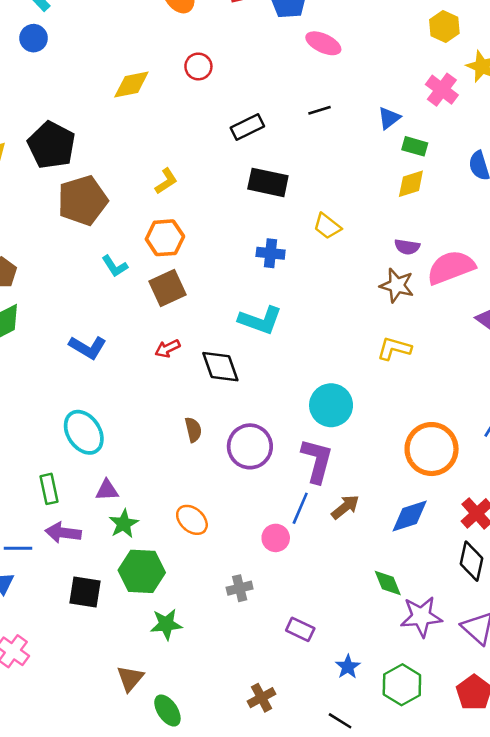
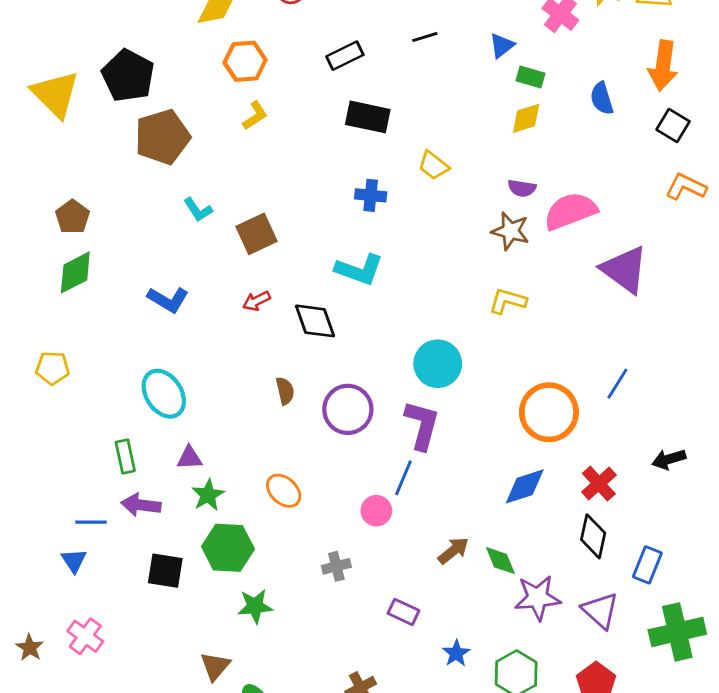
orange hexagon: (165, 238) -> (245, 61), moved
brown arrow: (345, 507) -> (453, 551), moved

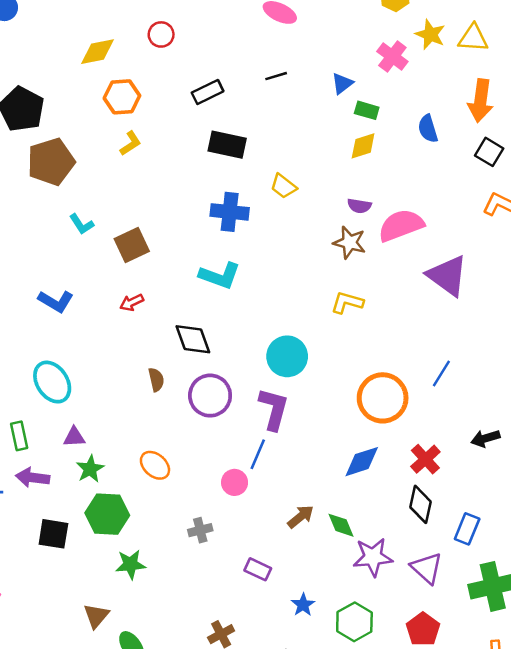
blue cross: (371, 195) -> (230, 212), size x1.4
black diamond: (315, 321) -> (193, 339), moved

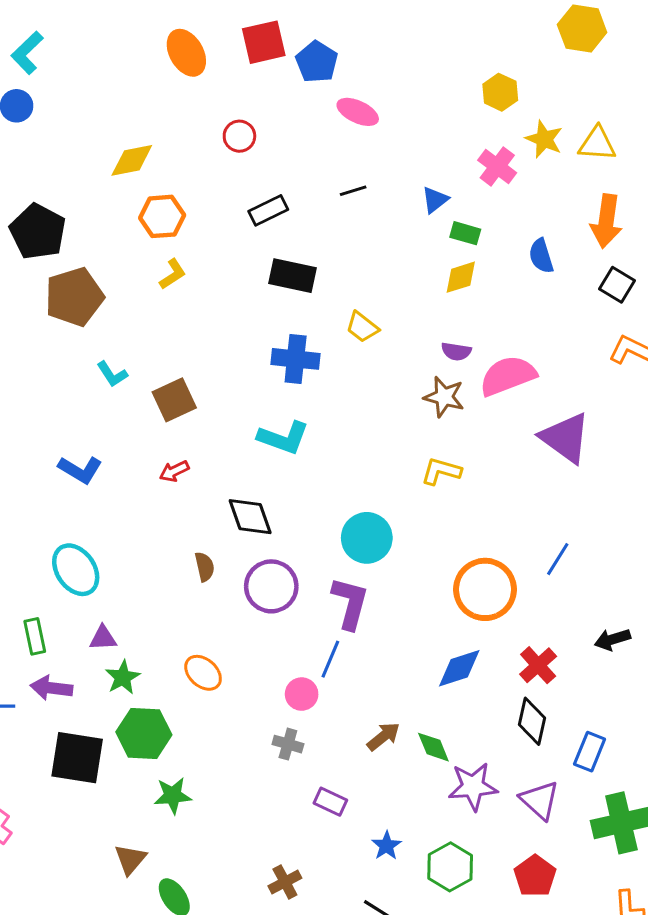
red circle: (161, 34) -> (239, 136), moved
gray cross: (200, 530) -> (288, 744), moved, turned 30
black square: (53, 534) -> (77, 758), size x1.4

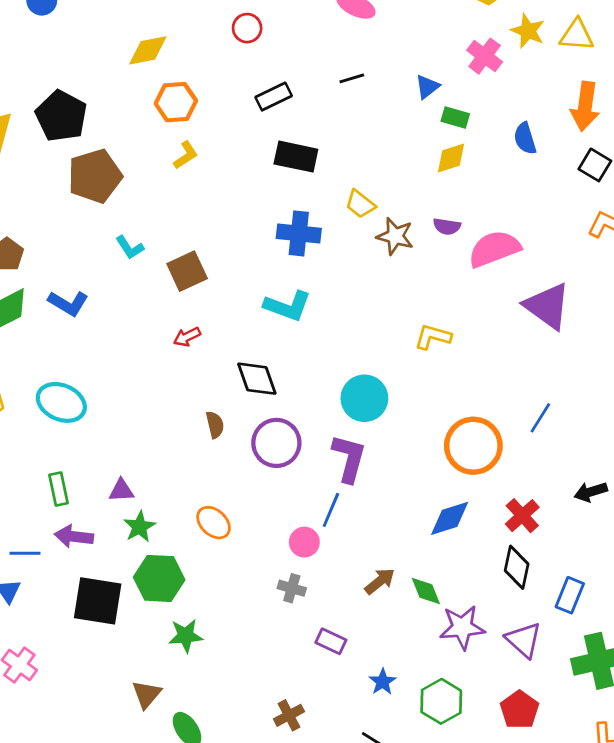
brown star: (444, 397) -> (395, 236), moved
blue L-shape: (80, 470) -> (68, 303), moved
cyan ellipse: (76, 570) -> (61, 402), moved, turned -33

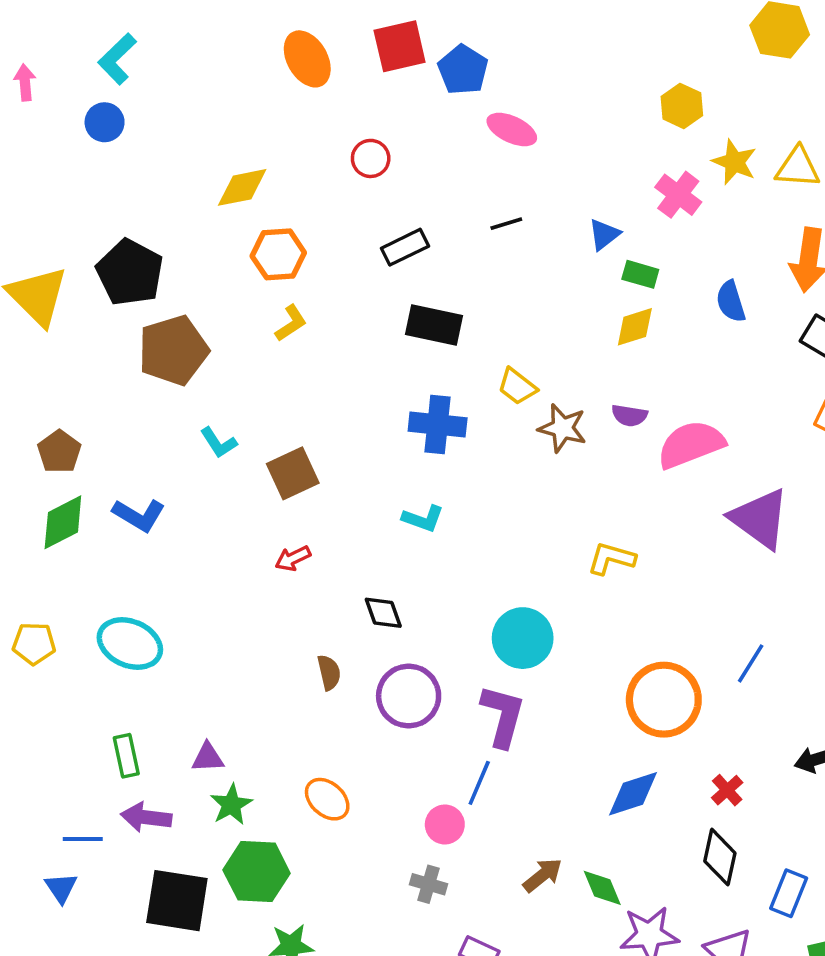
cyan L-shape: (288, 306) -> (423, 519), size x0.7
black diamond: (257, 379) -> (383, 613), size x0.7
red cross: (522, 516) -> (727, 790), size x0.7

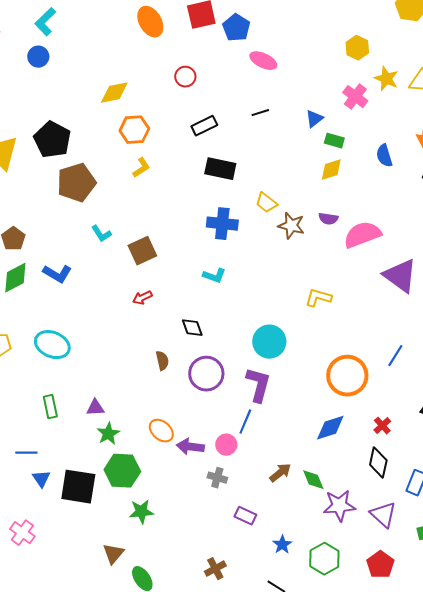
purple arrow: (146, 817) -> (190, 447), moved
blue triangle: (61, 888) -> (41, 479), moved

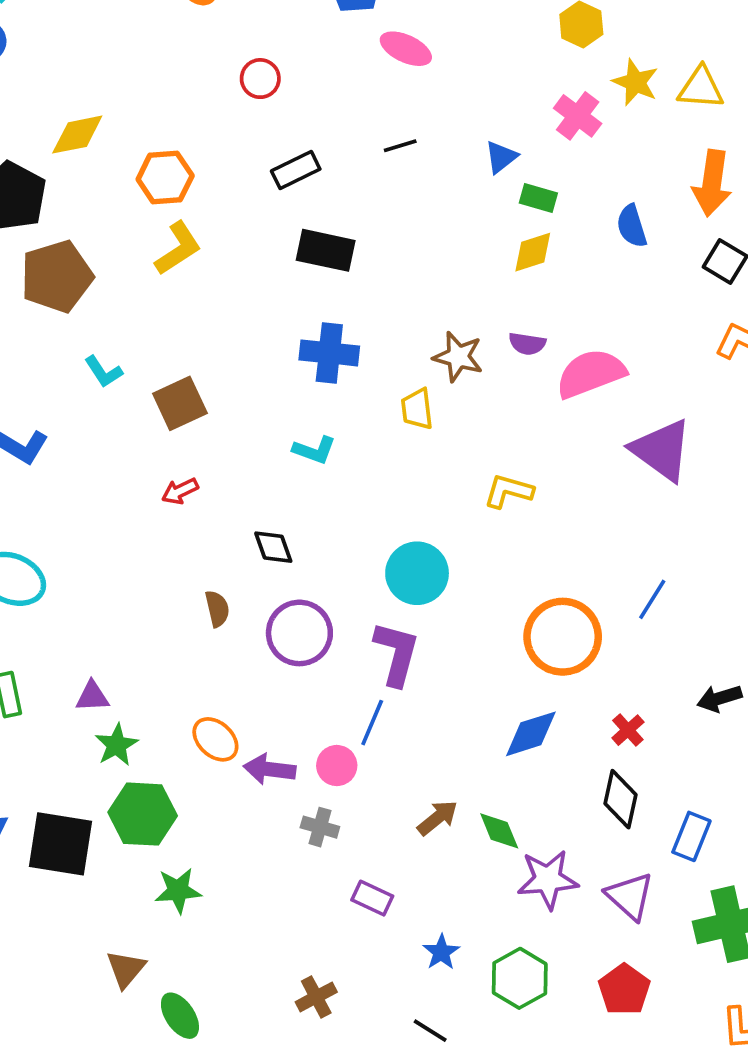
yellow diamond: (114, 93) -> (77, 135), moved
yellow L-shape: (141, 168) -> (178, 248), size x1.4
yellow trapezoid: (266, 203) -> (417, 409), moved, turned 45

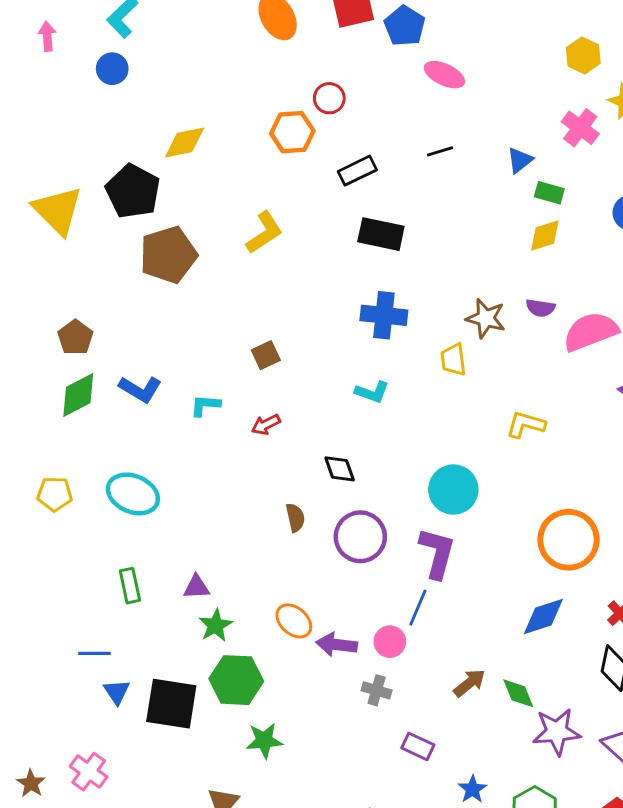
orange hexagon: (165, 177) -> (292, 132), moved
cyan L-shape: (103, 372) -> (205, 405), moved, turned 128
brown square: (180, 403) -> (266, 355), size x0.7

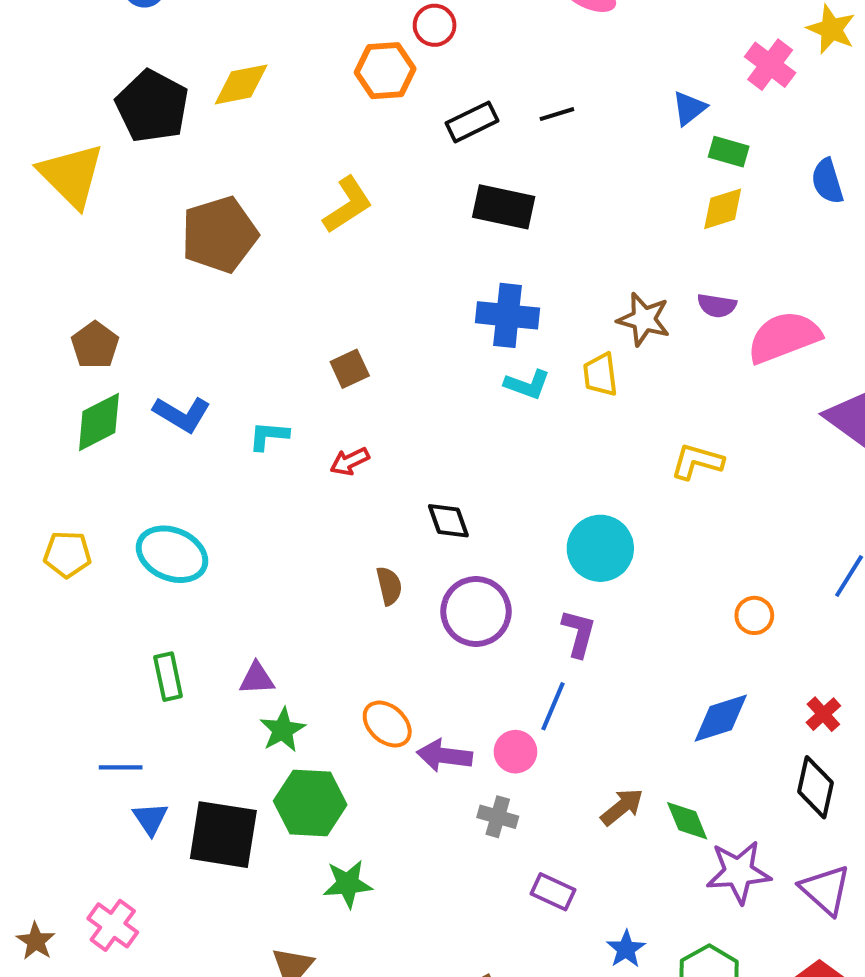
black line: (440, 151) -> (557, 114), moved
black pentagon: (133, 191) -> (152, 106), moved
cyan L-shape: (372, 392) -> (527, 384), moved
orange circle: (568, 540) -> (754, 615), size x0.5
purple L-shape: (437, 553) -> (579, 633), size x0.7

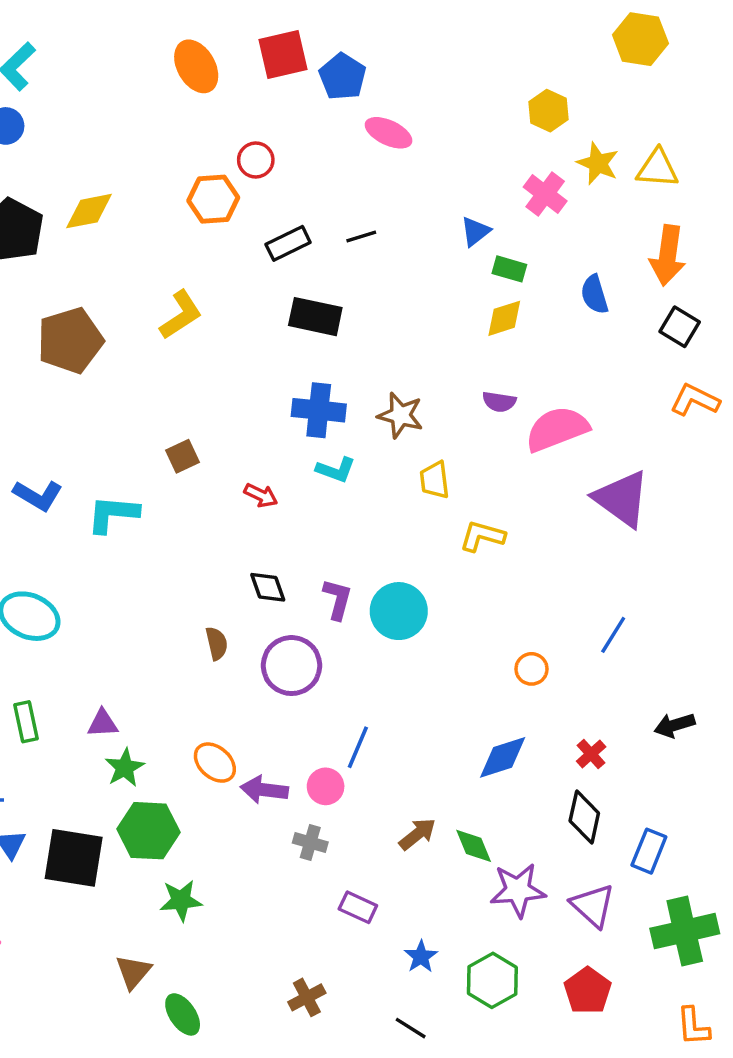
brown star: (644, 319) -> (400, 415), moved
yellow trapezoid: (600, 375) -> (434, 480), moved
cyan L-shape: (269, 436) -> (113, 514), size x1.5
red arrow: (350, 461) -> (261, 495), moved, turned -128
purple L-shape: (579, 633) -> (337, 599), moved

